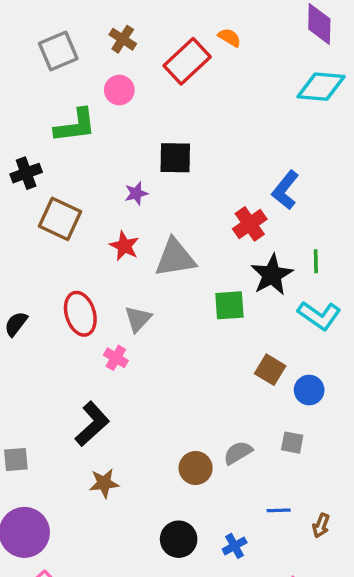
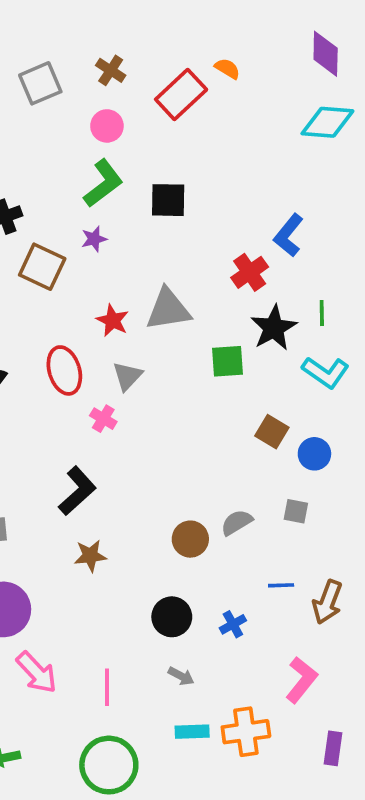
green L-shape: (75, 126) -> (103, 183), moved, turned -30
purple star: (136, 193) -> (94, 239), moved
red star: (124, 246) -> (113, 320), moved
brown arrow: (321, 526) -> (327, 602), size x1.6

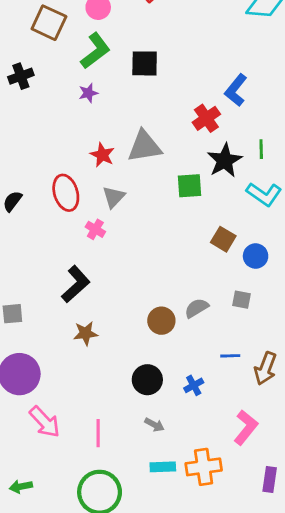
brown square: (42, 267) -> (49, 23), moved

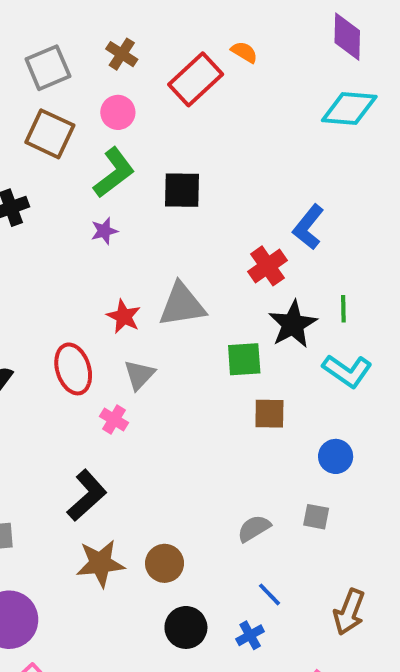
brown square: (223, 239) -> (269, 414), moved, turned -30
brown circle: (161, 321) -> (165, 563), moved
brown star: (86, 333) -> (100, 563), size x1.4
blue line: (230, 356) -> (269, 594), moved, turned 48

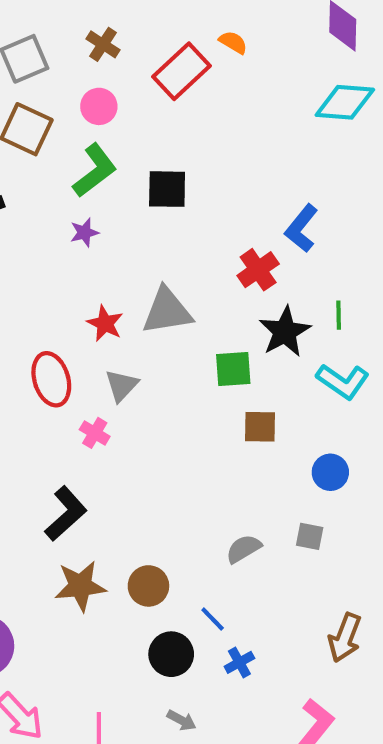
blue line: (269, 594) -> (213, 619), moved

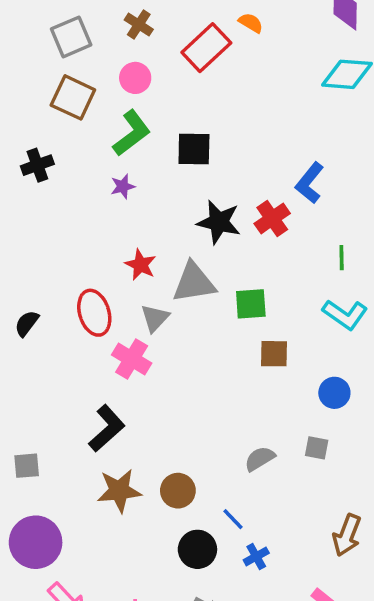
gray triangle: (167, 311) -> (194, 282), moved
black star: (285, 332) -> (219, 222), moved, turned -30
pink cross: (95, 433) -> (132, 359), size x1.5

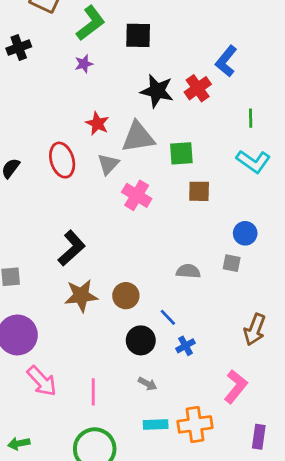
pink cross: (132, 359) -> (137, 195), moved
blue circle: (334, 393) -> (245, 233), moved
gray semicircle: (260, 459) -> (188, 271), turned 35

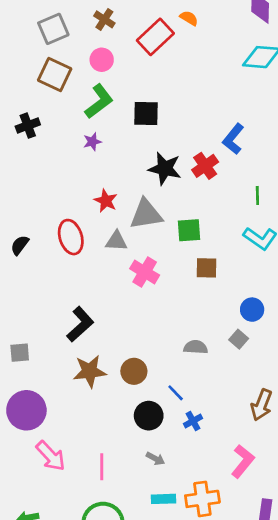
gray triangle: (108, 164) -> (116, 241), turned 50
gray square: (232, 263) -> (239, 339), turned 30

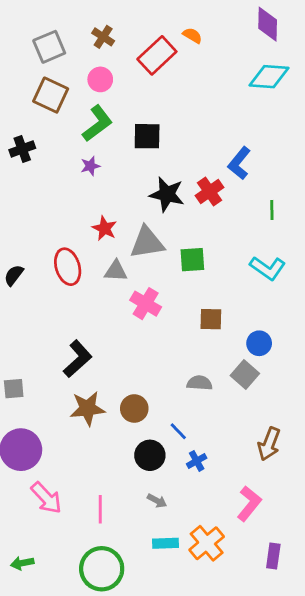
green line: (257, 195) -> (272, 210), moved
brown square: (206, 268) -> (211, 319), moved
gray square: (239, 339) -> (245, 374), size x1.4
orange cross: (202, 499) -> (207, 543), turned -32

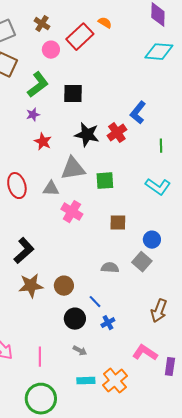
pink circle: (100, 79) -> (51, 50), moved
red star: (104, 228) -> (43, 142), moved
pink L-shape: (249, 504) -> (145, 353), turned -95
purple rectangle: (273, 556) -> (170, 367), moved

